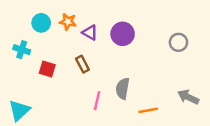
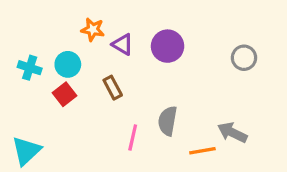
cyan circle: (41, 23) -> (68, 64), moved
red square: (47, 69) -> (64, 94), turned 35
gray arrow: (188, 97) -> (232, 133), moved

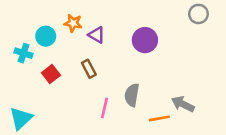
purple circle: (168, 46) -> (145, 40), moved
gray circle: (244, 58) -> (198, 14), moved
cyan circle: (68, 64) -> (46, 36), moved

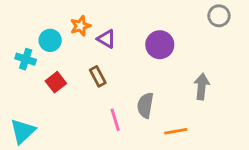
orange star: (73, 23) -> (80, 26), turned -30
gray arrow: (183, 104) -> (202, 87), moved, turned 70
pink line: (104, 108) -> (115, 120), turned -30

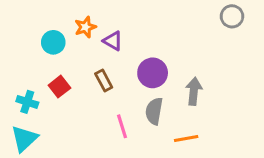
purple circle: (160, 45) -> (153, 73), moved
cyan cross: (26, 59) -> (27, 102), moved
gray arrow: (202, 87) -> (194, 91), moved

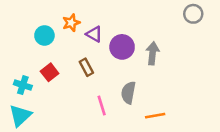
purple circle: (153, 73) -> (122, 47), moved
gray arrow: (194, 91) -> (153, 53), moved

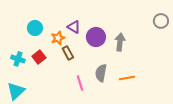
gray circle: (193, 14) -> (161, 21), moved
orange star: (71, 23) -> (58, 38), moved
cyan cross: (23, 85) -> (18, 59), moved
orange line: (155, 116) -> (127, 78), moved

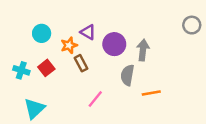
gray semicircle: (101, 73) -> (127, 75), moved
pink line: (80, 83) -> (95, 99), turned 56
cyan triangle: (16, 91) -> (34, 108), moved

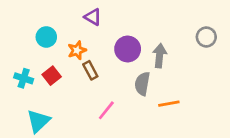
gray circle: (192, 25) -> (206, 37), moved
purple triangle: (88, 32) -> (93, 17), moved

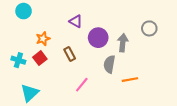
purple triangle: (93, 17) -> (76, 21), moved
cyan circle: (46, 37) -> (24, 11), moved
gray circle: (206, 37) -> (149, 28), moved
orange star: (77, 50) -> (43, 39), moved

